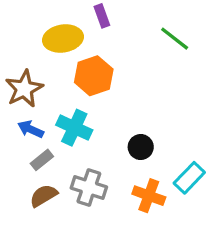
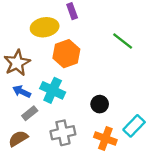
green line: (175, 39) -> (123, 41), moved
gray cross: (89, 187) -> (63, 133), turned -30
brown semicircle: (44, 196) -> (18, 139), moved

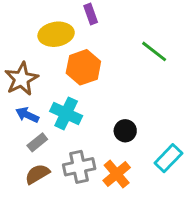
brown semicircle: (18, 139) -> (37, 174), moved
orange cross: (105, 139) -> (117, 174), moved, turned 30

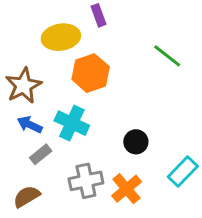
brown semicircle: (37, 174) -> (27, 196), moved

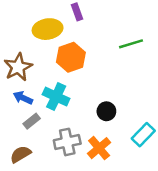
green line: (167, 56) -> (131, 44), turned -55

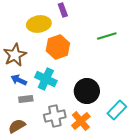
black circle: (106, 111) -> (87, 91), size x1.6
gray rectangle: (32, 121) -> (26, 99), turned 32

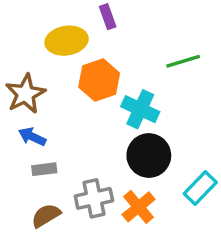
cyan cross: (46, 79) -> (140, 109), moved
brown semicircle: (17, 126) -> (46, 216), moved

